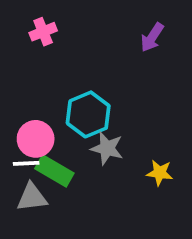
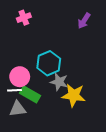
yellow star: (160, 173) -> (74, 95), moved, size x1.6

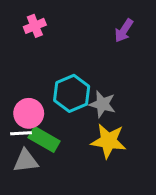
gray star: (59, 82) -> (102, 104), moved

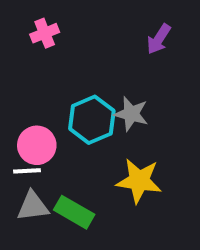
gray star: (102, 104) -> (131, 114), moved
green rectangle: (44, 139) -> (74, 212), moved

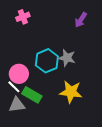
white line: (27, 171) -> (14, 87), turned 48
green rectangle: (74, 212) -> (32, 95), moved

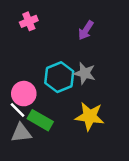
purple arrow: (81, 20) -> (86, 30), moved

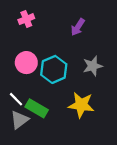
gray star: (85, 73) -> (93, 66), moved, turned -30
pink circle: (24, 94) -> (26, 63), moved
gray triangle: (21, 133) -> (19, 120), turned -30

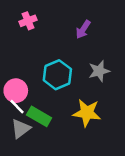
pink circle: (26, 63) -> (16, 91), moved

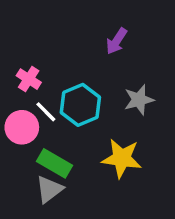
pink cross: (28, 21) -> (29, 79), moved, turned -35
white line: (17, 107) -> (46, 112), moved
gray triangle: (21, 129) -> (49, 189), moved

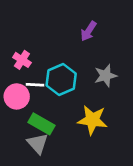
white line: (46, 112) -> (35, 85), turned -42
gray triangle: (49, 189) -> (38, 143), turned -35

